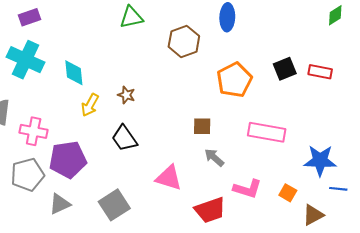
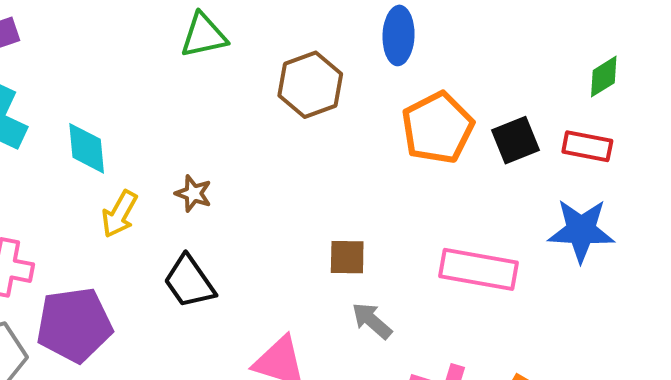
green diamond: (335, 15) -> (604, 77), moved
orange pentagon: (234, 80) -> (437, 128), moved
blue star: (320, 161) -> (581, 230), moved

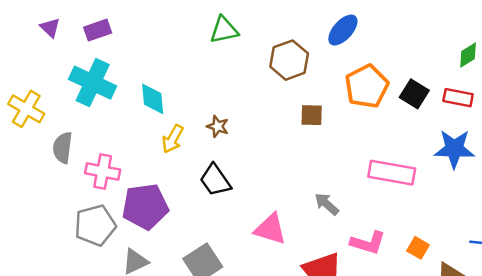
blue ellipse: (399, 35) -> (343, 30), turned 40
black square: (515, 140) -> (414, 94), turned -36
brown square: (347, 257) -> (312, 115), moved

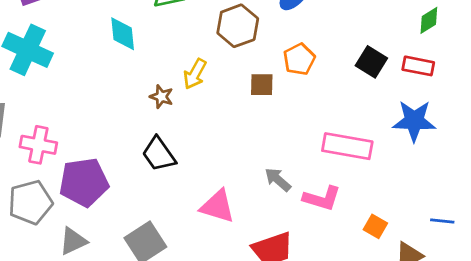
orange pentagon: (367, 86) -> (299, 59), moved, size x0.7
cyan diamond: (153, 99) -> (123, 34), moved
yellow arrow: (173, 139) -> (195, 74), moved
pink L-shape: (368, 243) -> (322, 198), moved

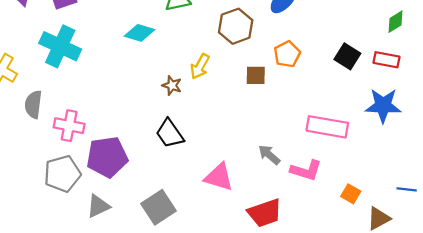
cyan diamond: (123, 34) -> (140, 33), turned -68

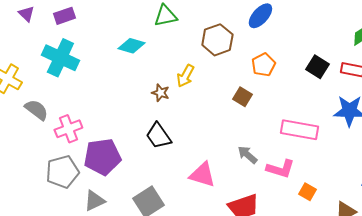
brown square: (256, 75) -> (242, 97), moved, turned 30
gray semicircle: (33, 104) -> (36, 110), turned 120
pink cross: (69, 126) -> (68, 129), turned -32
orange square: (351, 194) -> (307, 192), moved

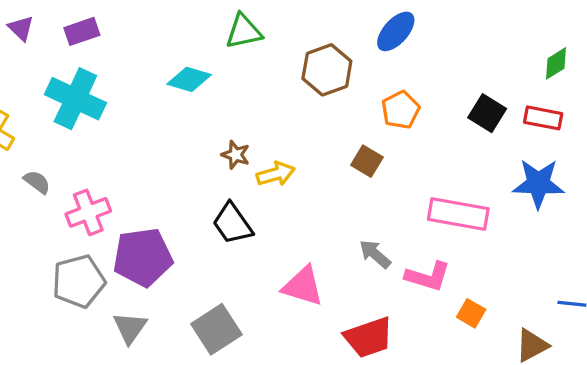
yellow arrow: (185, 76) -> (276, 174), moved, turned -135
gray semicircle: (36, 110) -> (37, 182), size x0.7
gray triangle: (94, 201) -> (130, 328), turned -30

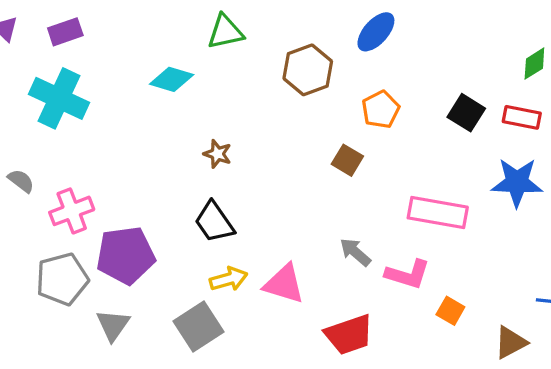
yellow arrow: (276, 174) -> (229, 279), moved

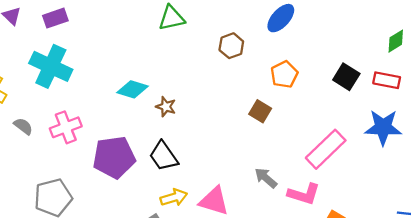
brown hexagon: (308, 70) -> (231, 46), size x0.7
cyan diamond: (172, 79) -> (132, 89), moved
pink cross: (72, 211) -> (66, 127), moved
pink rectangle: (438, 213) -> (326, 149), turned -54
purple pentagon: (126, 255) -> (114, 157), moved

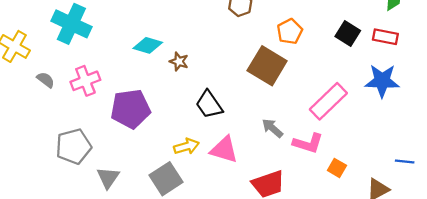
brown square: (260, 111) -> (267, 66), size x1.8
black trapezoid: (164, 156) -> (209, 104), moved

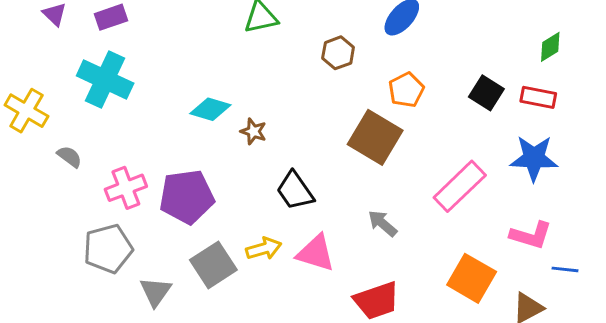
pink cross: (85, 81) -> (126, 188), moved
pink L-shape: (308, 143) -> (531, 235), moved
orange square: (337, 168) -> (472, 278), size x1.8
gray square: (166, 179) -> (213, 265), moved

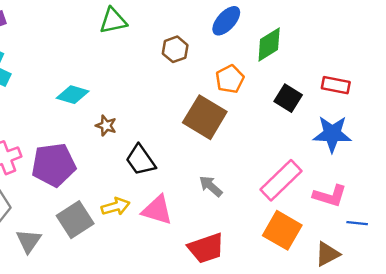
green diamond: (550, 47) -> (269, 45), moved, size x1.4
black square: (486, 93) -> (288, 98), moved
brown star: (253, 131) -> (106, 126), moved
pink rectangle: (460, 186) -> (281, 180), moved

